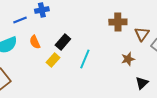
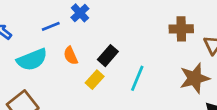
blue cross: (42, 10) -> (80, 13), turned -32
brown star: (128, 59) -> (195, 78), size x1.6

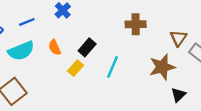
blue line: (51, 26) -> (27, 22), moved
brown cross: (181, 29) -> (136, 24), moved

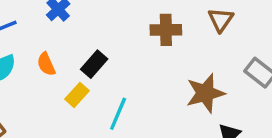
brown triangle: (178, 38) -> (221, 20), moved
cyan line: (112, 67) -> (118, 114), moved

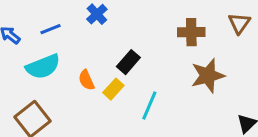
orange semicircle: (46, 64) -> (86, 80), moved
brown star: (205, 93) -> (208, 76), moved

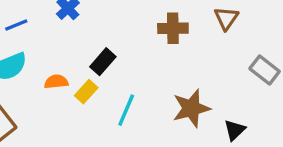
brown star: (208, 76) -> (191, 108), moved
orange semicircle: (86, 80) -> (56, 82), turned 108

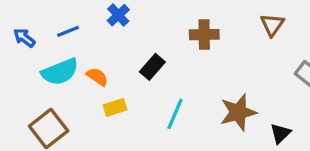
brown cross: (173, 28) -> (204, 35), moved
orange semicircle: (56, 82) -> (97, 77), moved, turned 40
yellow rectangle: (86, 92) -> (115, 107), moved, turned 30

